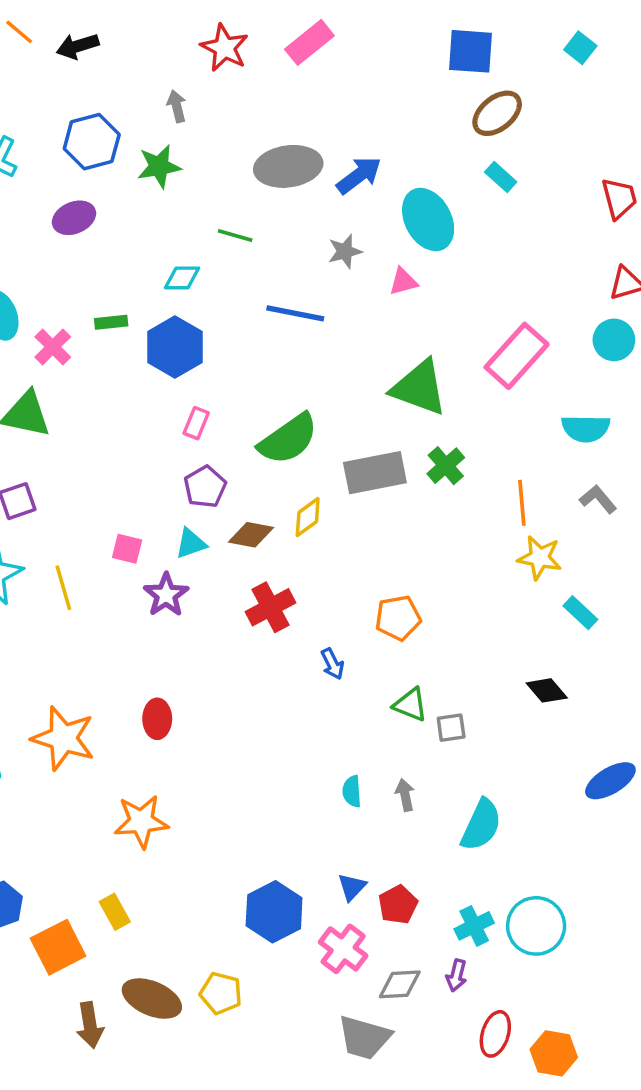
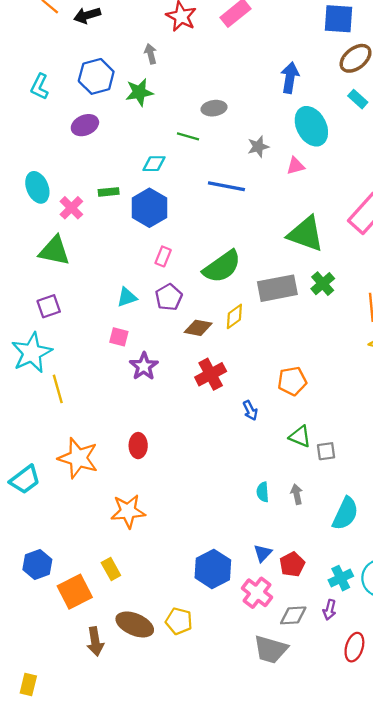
gray ellipse: (288, 166) -> (214, 108), moved, size x0.6
blue arrow: (359, 175) -> (290, 78), moved, turned -44
cyan triangle: (191, 544) -> (127, 297), moved
yellow line: (63, 588) -> (58, 389), moved

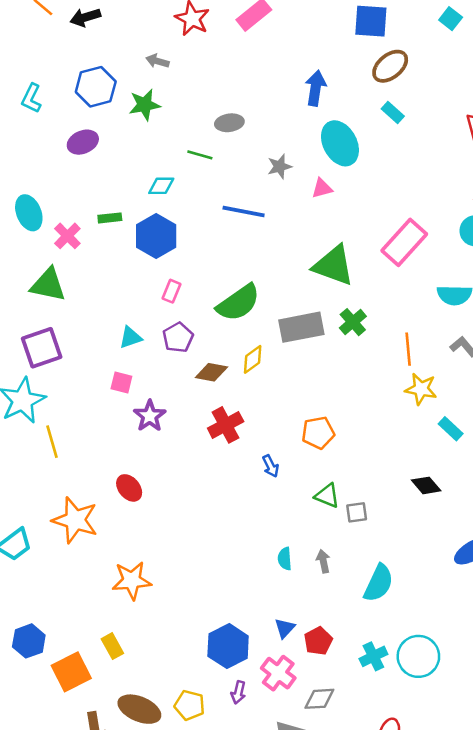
gray arrow: (151, 54) -> (157, 61), turned -60
purple square: (49, 306) -> (42, 348), size x1.5
red ellipse: (138, 446) -> (129, 488), moved, turned -40
purple arrow: (329, 610) -> (238, 692), moved

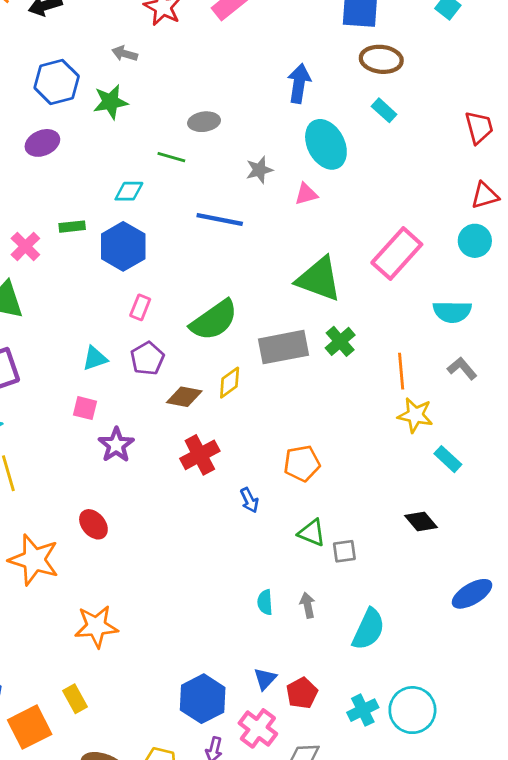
brown ellipse: (390, 66) -> (381, 59), turned 45

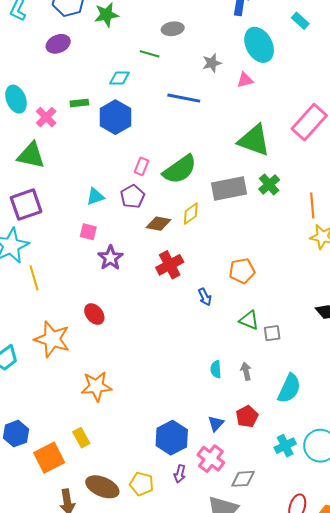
pink rectangle: (140, 307) -> (142, 166), moved
red pentagon: (302, 693) -> (247, 417), moved

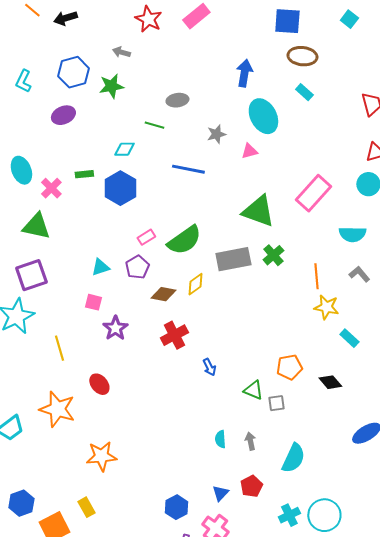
pink rectangle: (142, 166) -> (146, 237), turned 36
orange pentagon: (242, 271) -> (289, 367), moved
yellow line: (34, 278) -> (59, 348), moved
blue hexagon: (172, 438) -> (176, 507), size x0.7

